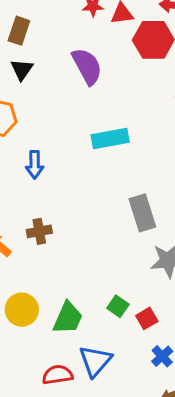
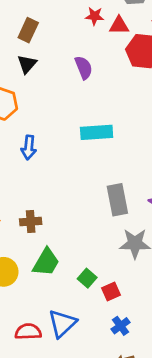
purple semicircle: (87, 66) -> (84, 68), size x0.7
brown cross: (39, 231) -> (31, 222), moved
green trapezoid: (68, 318) -> (46, 262), moved

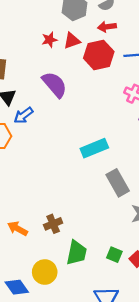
purple semicircle: (84, 68) -> (55, 84), size x1.4
cyan rectangle: (97, 132) -> (94, 148), moved
blue arrow: (29, 148) -> (23, 115), moved, turned 66

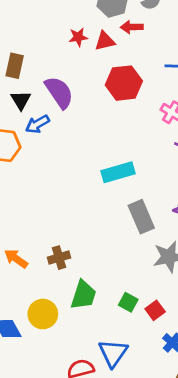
red arrow: (107, 27) -> (132, 27), moved
red hexagon: (99, 55) -> (124, 83), moved
purple semicircle: (55, 84) -> (59, 92), moved

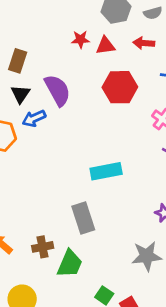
red arrow: (132, 27) -> (144, 43), moved
gray rectangle: (141, 217) -> (83, 218), moved
green trapezoid: (83, 295) -> (70, 264), moved

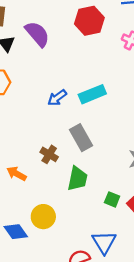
blue arrow: (34, 118) -> (57, 98), moved
brown cross: (43, 247) -> (49, 154), moved, turned -36

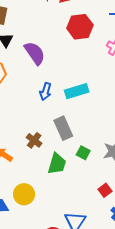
purple semicircle: (37, 34) -> (35, 53), moved
blue arrow: (57, 98) -> (46, 91), turned -42
green square: (112, 199) -> (83, 153), moved

